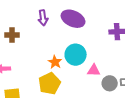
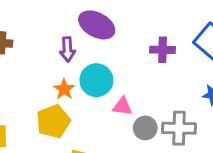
purple arrow: (43, 18) -> (67, 49), moved

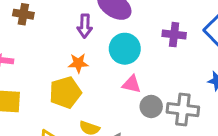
cyan circle: (96, 80) -> (125, 49), moved
orange star: (64, 89) -> (78, 63), turned 30

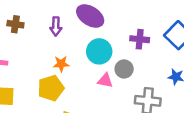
purple arrow: (85, 26) -> (56, 26), moved
gray circle: (151, 106) -> (124, 69), moved

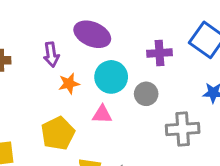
orange star: (61, 64) -> (69, 84), moved
pink triangle: (105, 81) -> (102, 114), moved

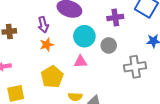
orange star: (69, 84) -> (47, 45), moved

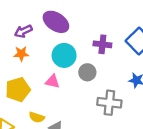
purple arrow: (43, 25) -> (23, 31), turned 63

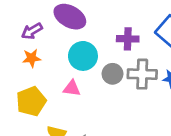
gray cross: (109, 103) -> (142, 74), moved

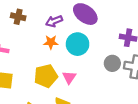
cyan circle: (83, 56) -> (78, 44), moved
pink triangle: (72, 88) -> (69, 77), moved, turned 48

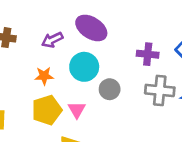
orange star: (51, 42) -> (44, 76), moved
gray circle: (112, 63) -> (110, 89), moved

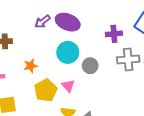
purple arrow: (52, 40) -> (43, 22), moved
orange star: (44, 76) -> (31, 66), moved

